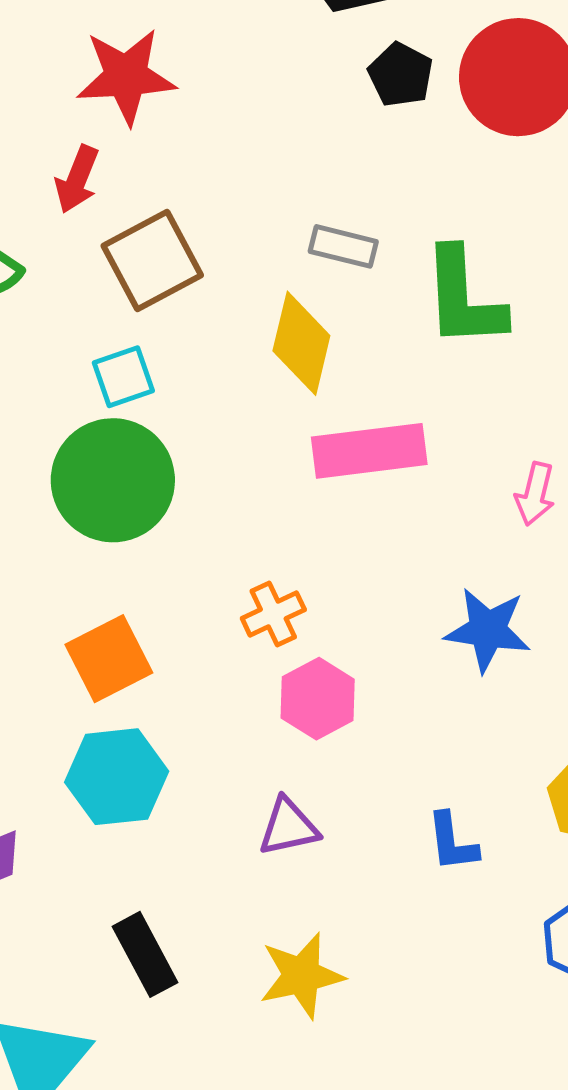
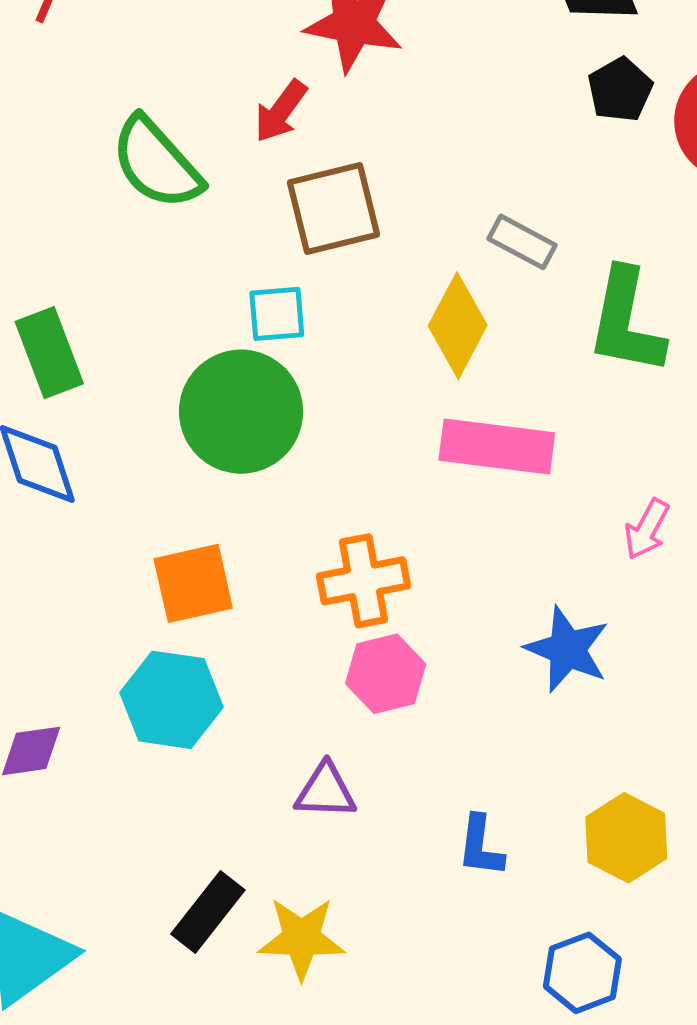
orange cross: (273, 614) -> (363, 581), size x1.4
black rectangle: (145, 954) -> (208, 912), moved, turned 52

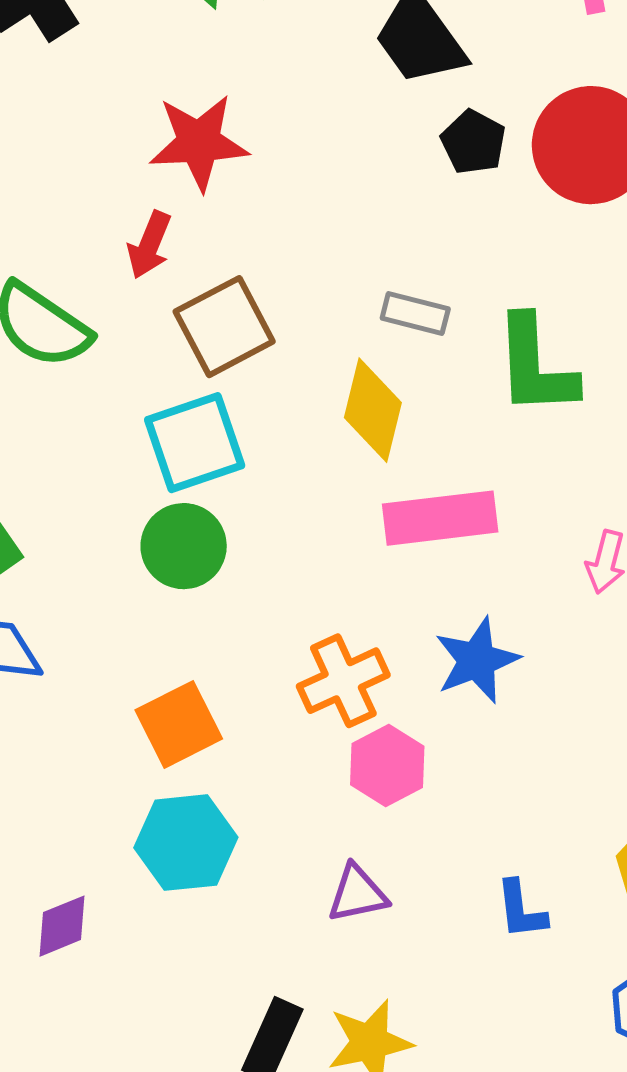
cyan square: (277, 314) -> (195, 443), size x1.6
green circle: (241, 412) -> (184, 546), size x0.7
blue star: (567, 649) -> (477, 660), moved, turned -30

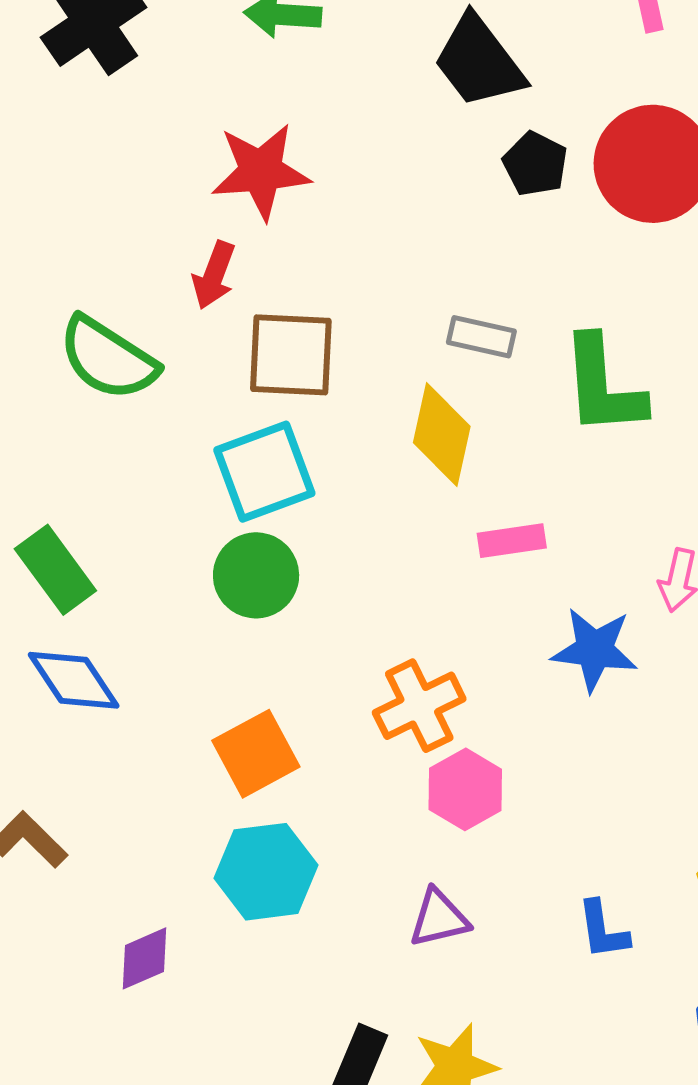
brown square: (224, 327) -> (291, 355), turned 32
pink rectangle: (440, 518) -> (512, 541), size x0.6
blue star: (477, 660) -> (594, 650), moved, turned 30

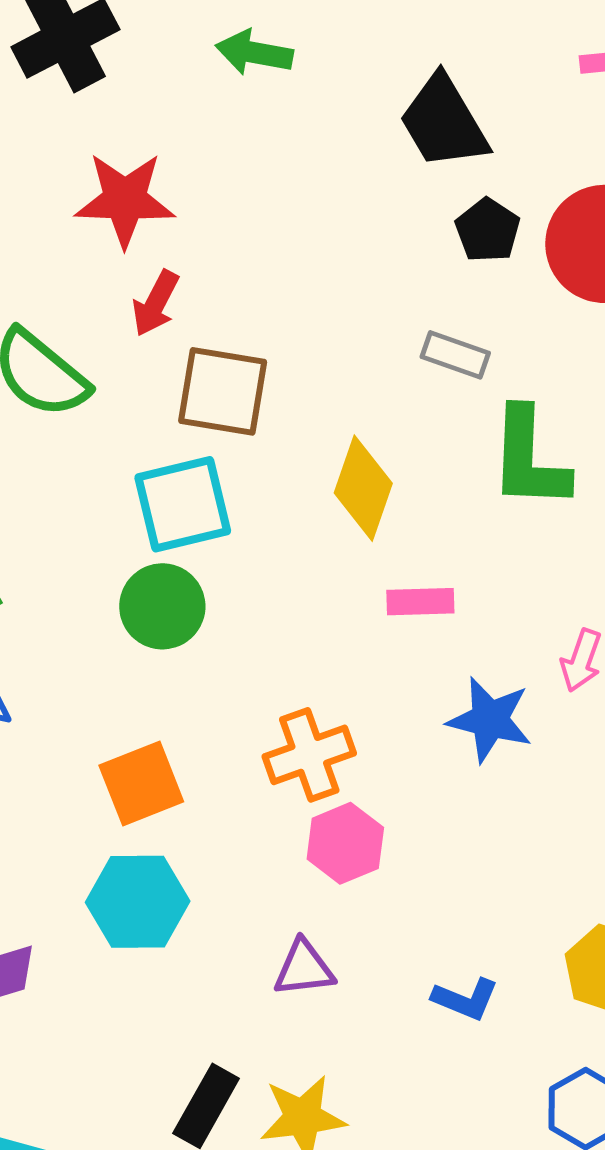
red star: (261, 171) -> (125, 200), moved
gray rectangle: (481, 337) -> (455, 355), moved
blue L-shape: (603, 930) -> (465, 999), turned -66

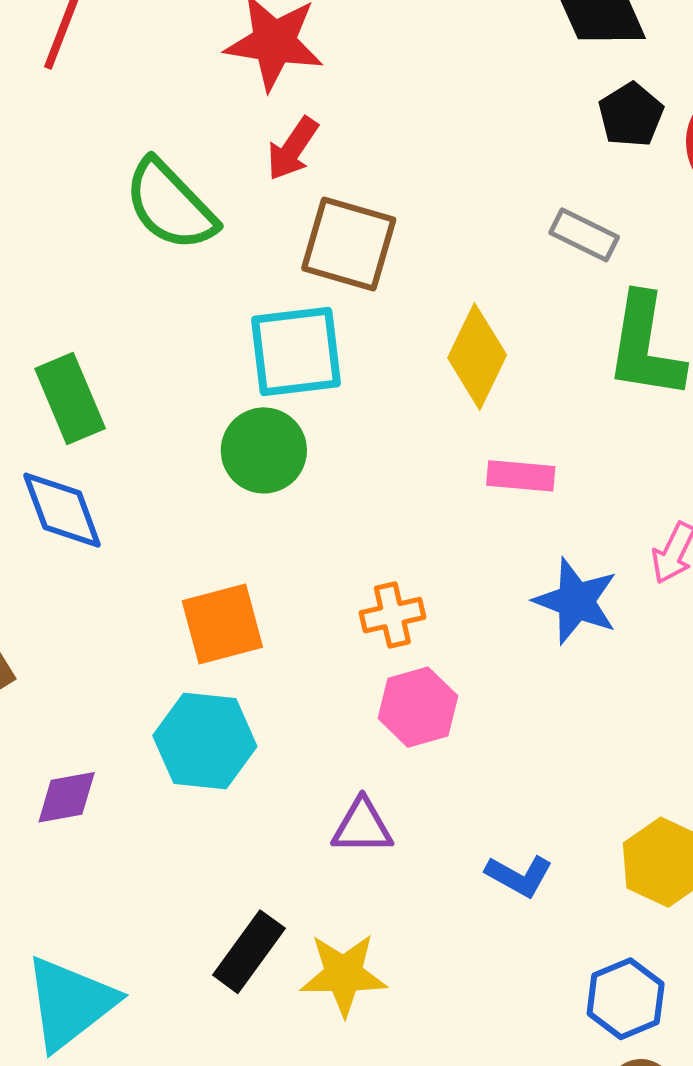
orange cross: (309, 755) -> (392, 615), size x0.7

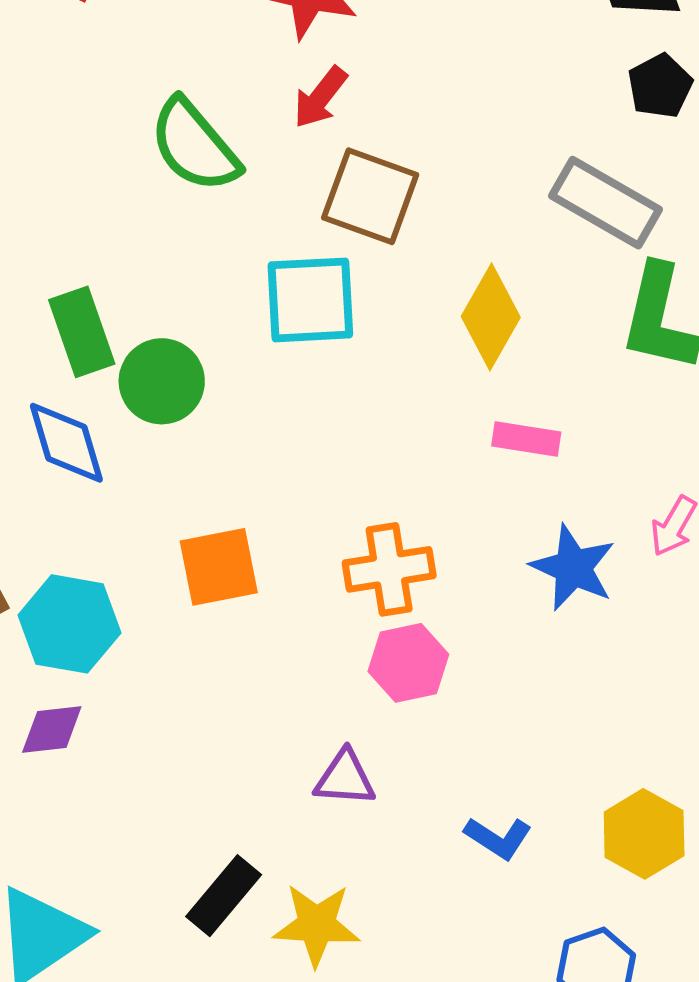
gray rectangle: (584, 235) -> (605, 203), size x1.6
green circle: (264, 450) -> (162, 381), moved
orange cross: (392, 615) -> (389, 569), size x1.4
cyan hexagon: (205, 741) -> (69, 624), moved

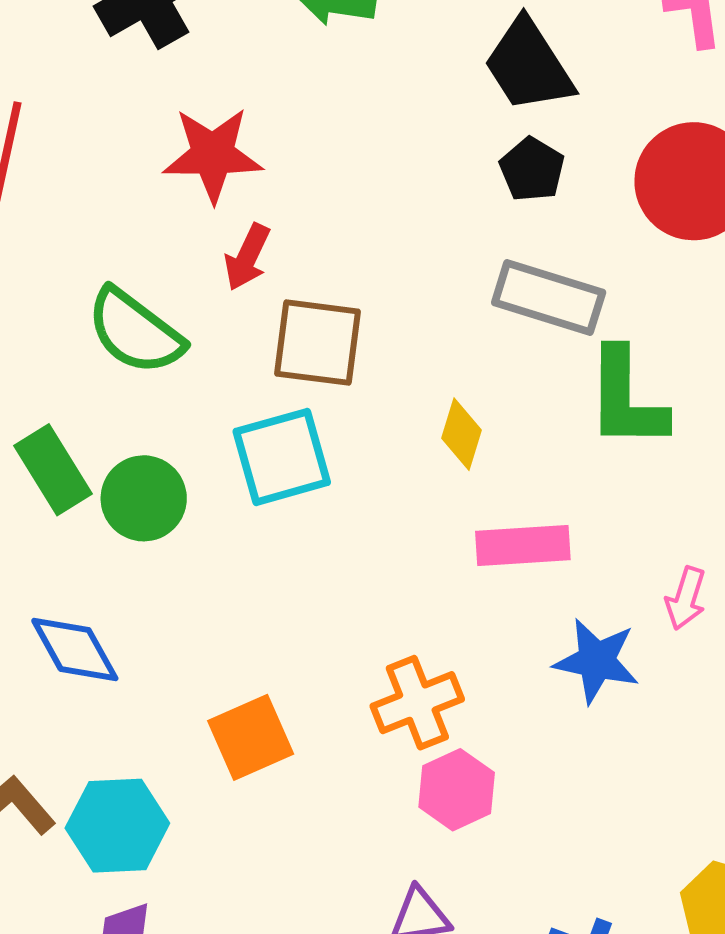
black pentagon: (660, 86) -> (532, 169), moved
yellow diamond: (491, 317) -> (461, 434), size x0.7
green rectangle: (82, 332) -> (53, 470), moved
green circle: (162, 381) -> (144, 498), moved
pink rectangle: (526, 439) -> (523, 545), size x1.4

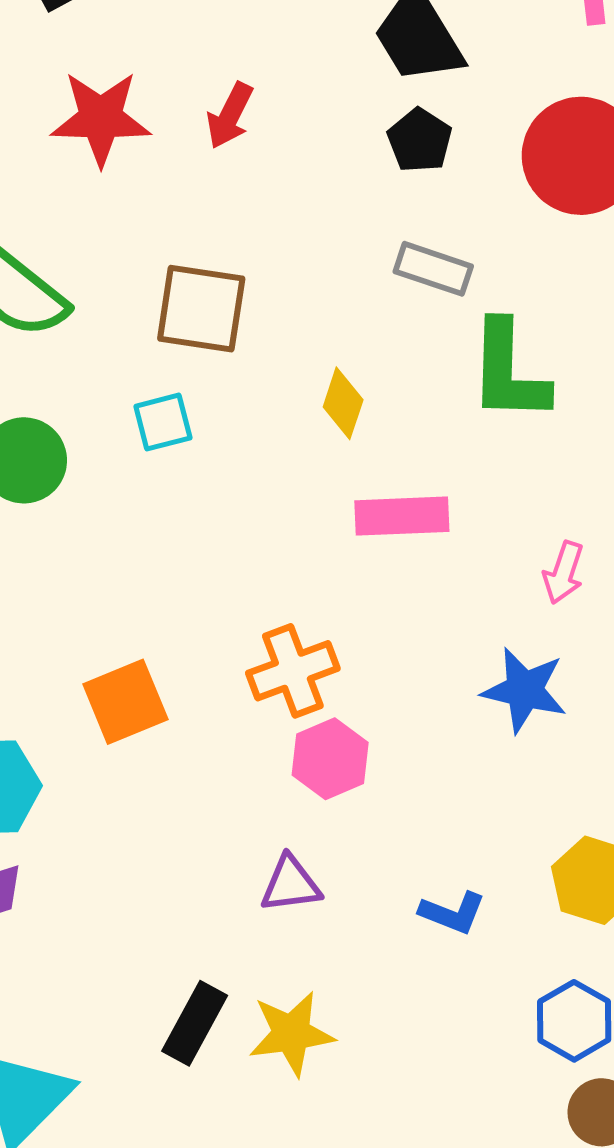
red arrow: (247, 257) -> (230, 116), moved
gray rectangle: (549, 298) -> (433, 269), size x0.7
cyan square: (282, 457) -> (163, 422), size x0.6
blue star: (597, 661) -> (524, 690), moved

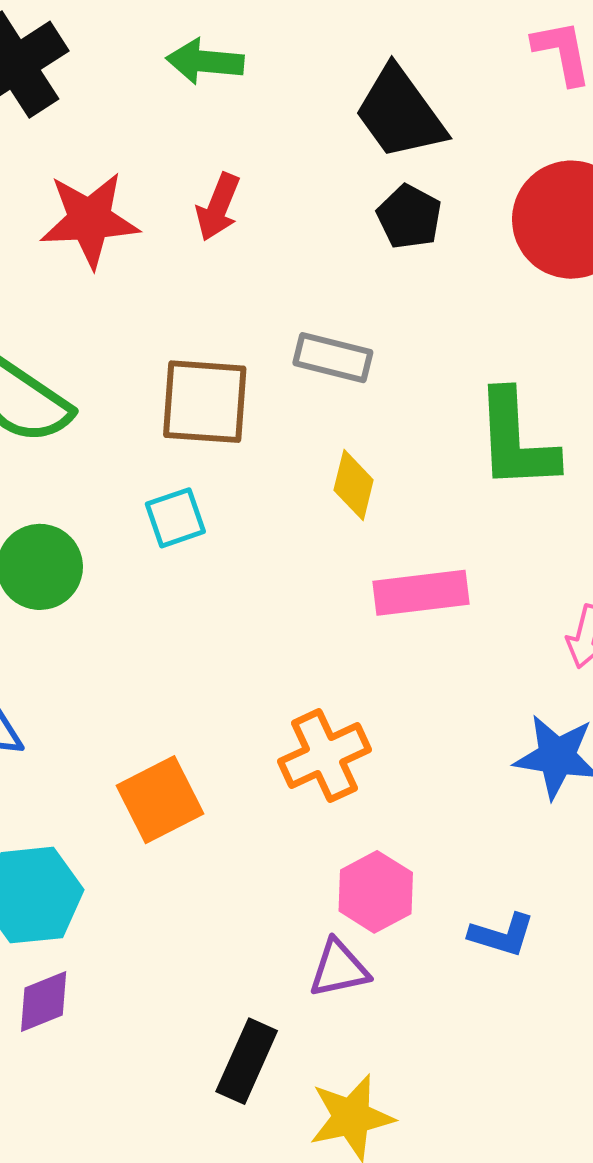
gray rectangle: (433, 269) -> (333, 358), moved
pink hexagon: (330, 759) -> (376, 892), moved
blue L-shape: (453, 913) -> (502, 935), moved
black rectangle: (195, 1023) -> (247, 1061), moved

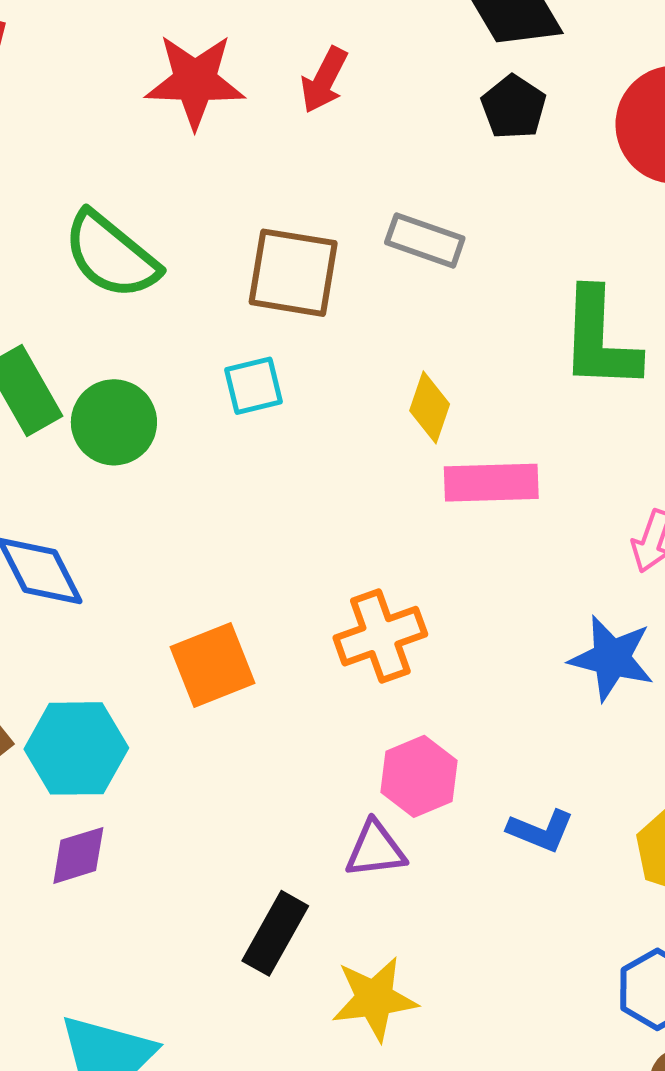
yellow diamond: (354, 485) -> (430, 407), moved

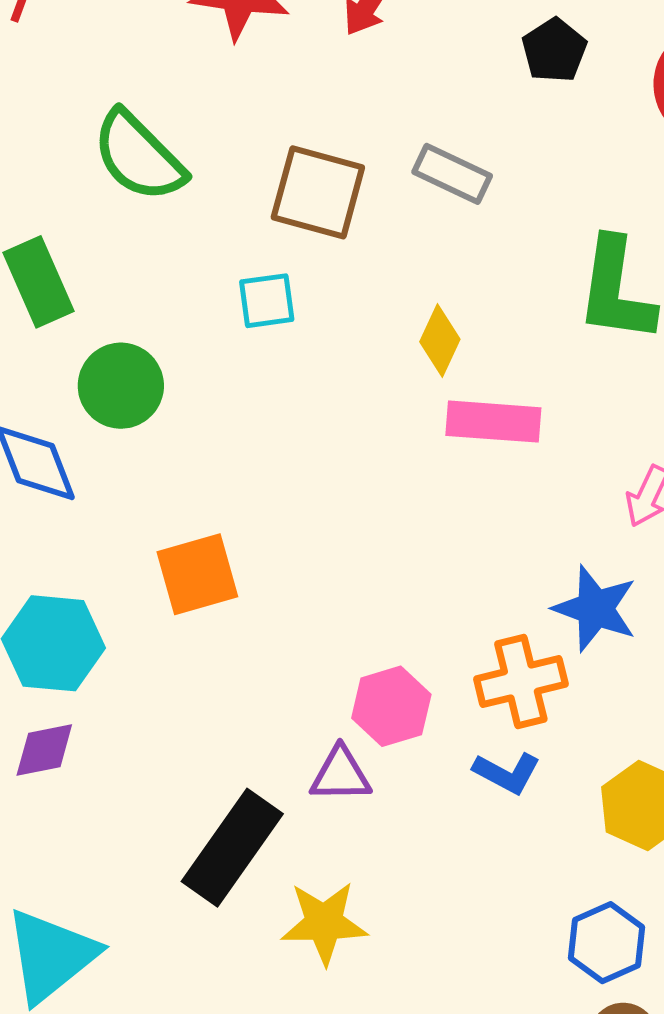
green circle: (114, 422) -> (121, 386), moved
orange cross: (380, 636) -> (521, 681), moved
black rectangle: (275, 933) -> (232, 848), size x1.4

